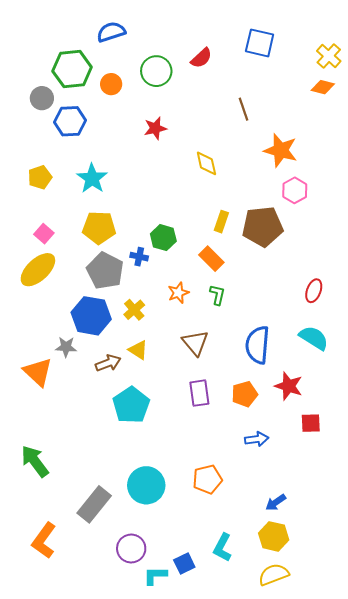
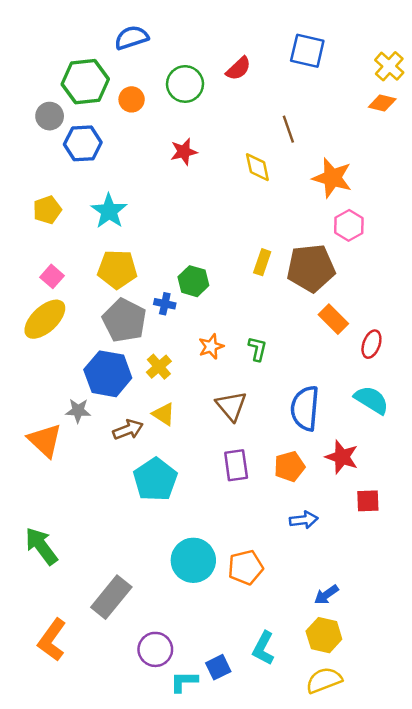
yellow diamond: (206, 163) -> (257, 167), moved
orange rectangle: (211, 259) -> (333, 319), moved
cyan circle: (146, 485) -> (193, 560), moved

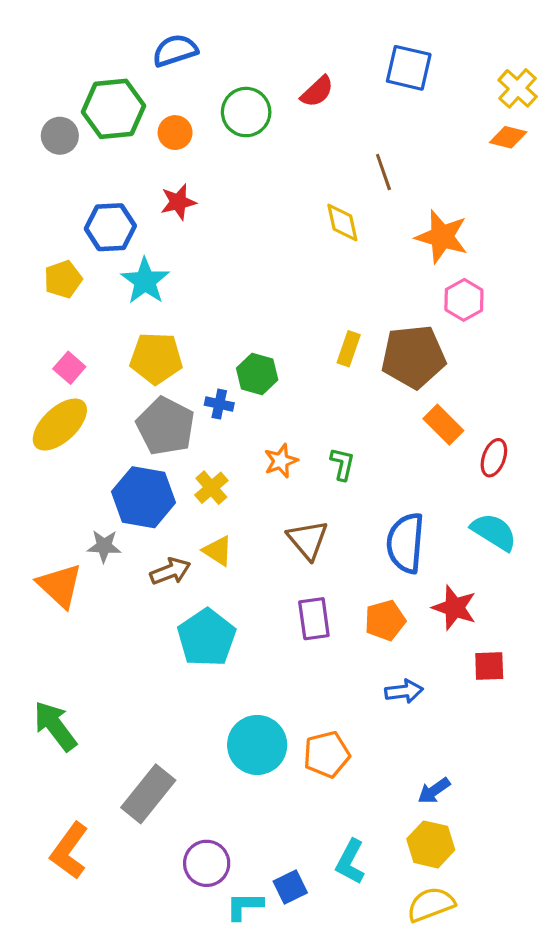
gray circle: (50, 116) -> (60, 136), moved
blue hexagon: (83, 143) -> (110, 227), moved
red star: (184, 152) -> (178, 202), moved

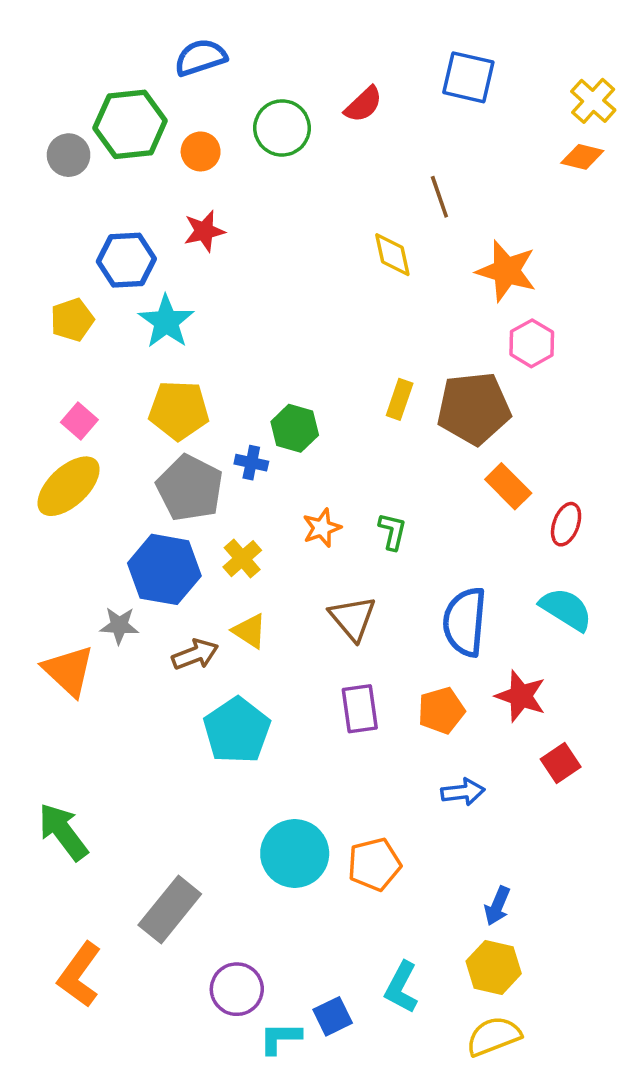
red square: (489, 666) -> (561, 763), turned -32
blue arrow: (434, 791) -> (497, 906), turned -32

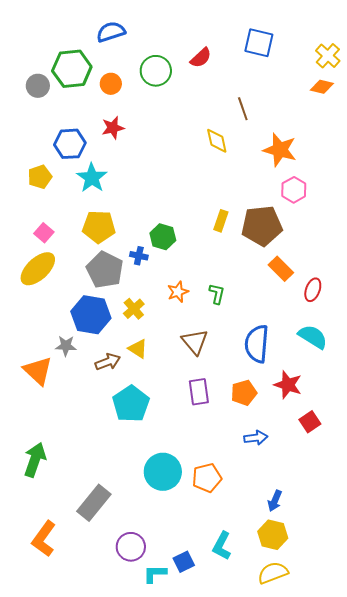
green arrow: (63, 832) -> (35, 460), turned 56

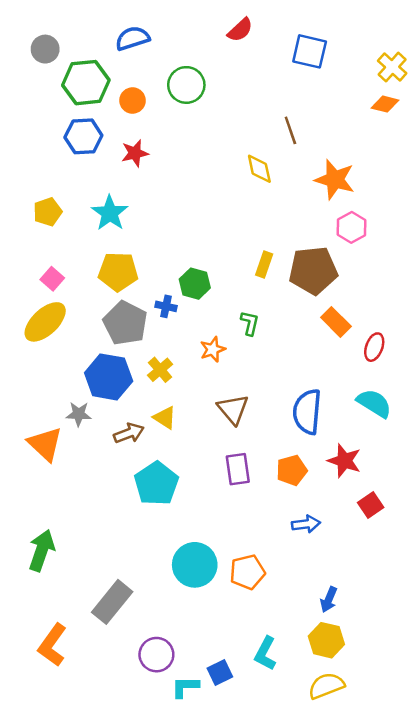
red semicircle: (201, 58) -> (240, 30), moved
gray circle: (38, 86) -> (45, 49), moved
blue hexagon: (70, 144) -> (83, 136), moved
green L-shape: (217, 294) -> (250, 323), moved

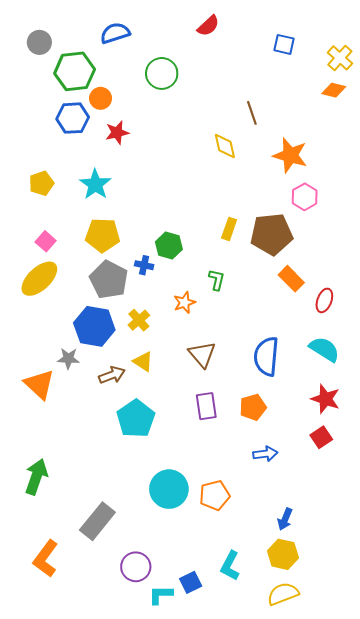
blue square: (310, 51) -> (284, 44), moved, size x0.7
orange circle: (132, 101) -> (101, 98), moved
red star: (344, 461) -> (325, 399), moved

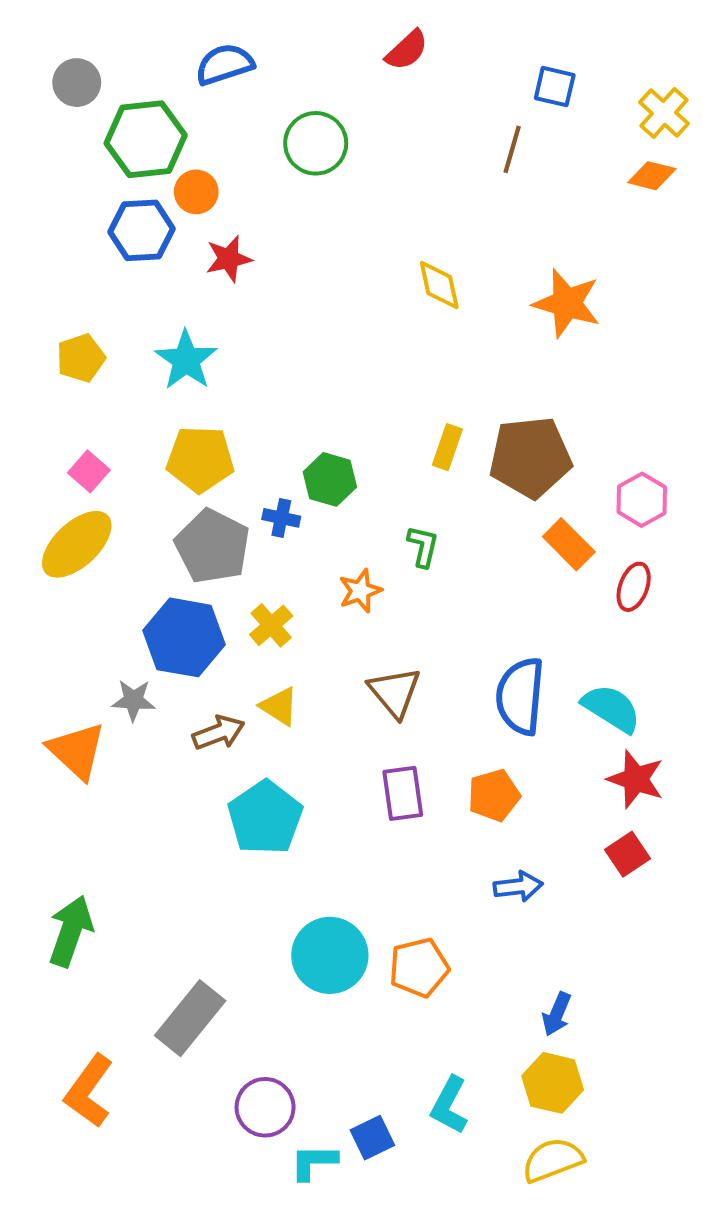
brown line: (252, 113) -> (512, 149), moved, turned 35
pink hexagon: (305, 197) -> (642, 500), moved
cyan semicircle: (324, 349) -> (611, 708), moved

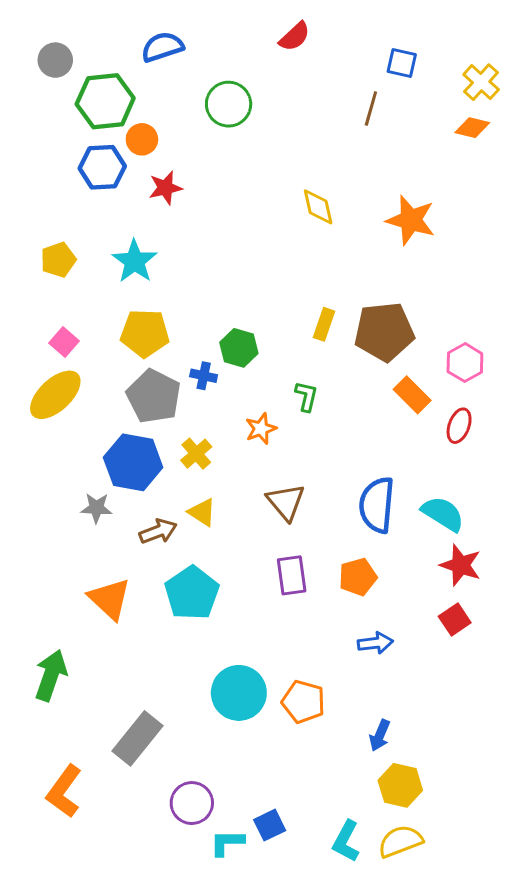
orange triangle: (77, 751) -> (110, 599), moved
orange pentagon: (419, 968) -> (303, 702), turned 30
blue arrow: (557, 1014) -> (380, 735), moved
cyan L-shape: (449, 1105) -> (346, 841), moved

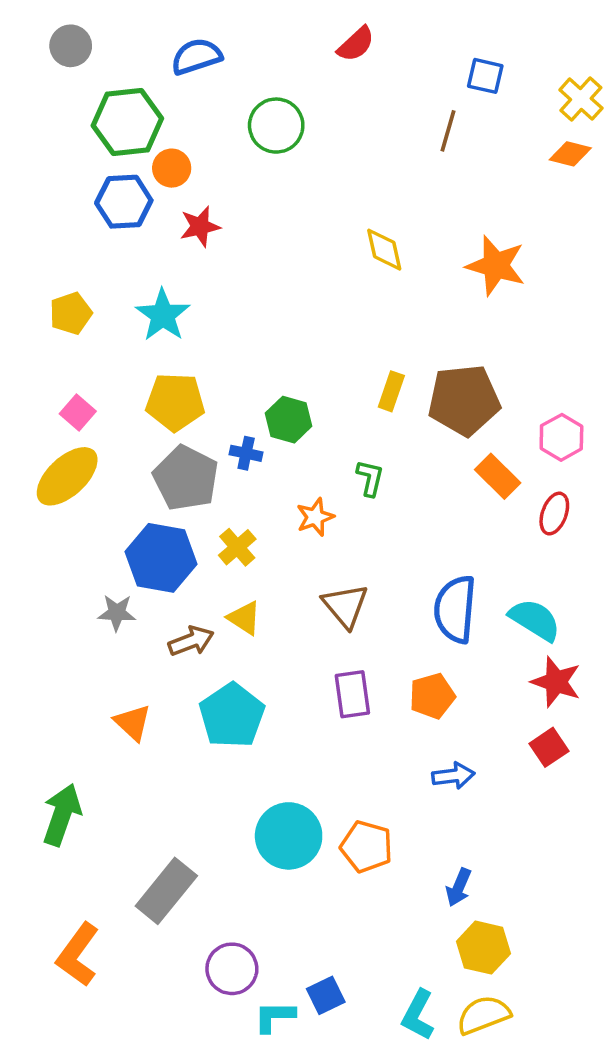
gray circle: (55, 60) -> (71, 46), moved
orange triangle: (110, 599) -> (133, 723), size x0.7

